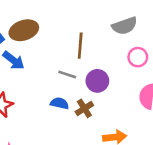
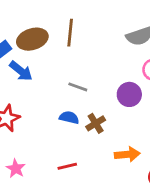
brown line: (80, 46) -> (70, 33), moved
purple circle: (97, 81) -> (129, 94), moved

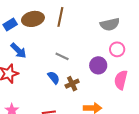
blue arrow: (21, 71) -> (18, 51), moved
blue semicircle: (69, 118) -> (54, 78), turned 32

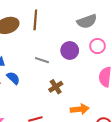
purple circle: (98, 65) -> (70, 50), moved
blue semicircle: (54, 78) -> (13, 78), moved

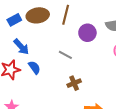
purple circle: (70, 50) -> (87, 33), moved

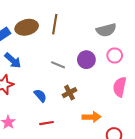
purple circle: (87, 33) -> (86, 60), moved
blue semicircle: (34, 67) -> (40, 96), moved

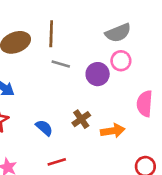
pink circle: (115, 55) -> (121, 61), moved
gray line: (58, 65) -> (61, 64), moved
orange arrow: (92, 117) -> (113, 131), moved

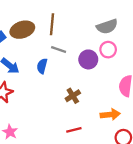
blue semicircle: (44, 128) -> (42, 66), moved, turned -120
orange arrow: (113, 131) -> (110, 115), moved
red line: (57, 162) -> (74, 130), moved

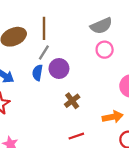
gray line: (59, 50) -> (44, 53), moved, turned -72
purple circle: (88, 59) -> (59, 69), moved

